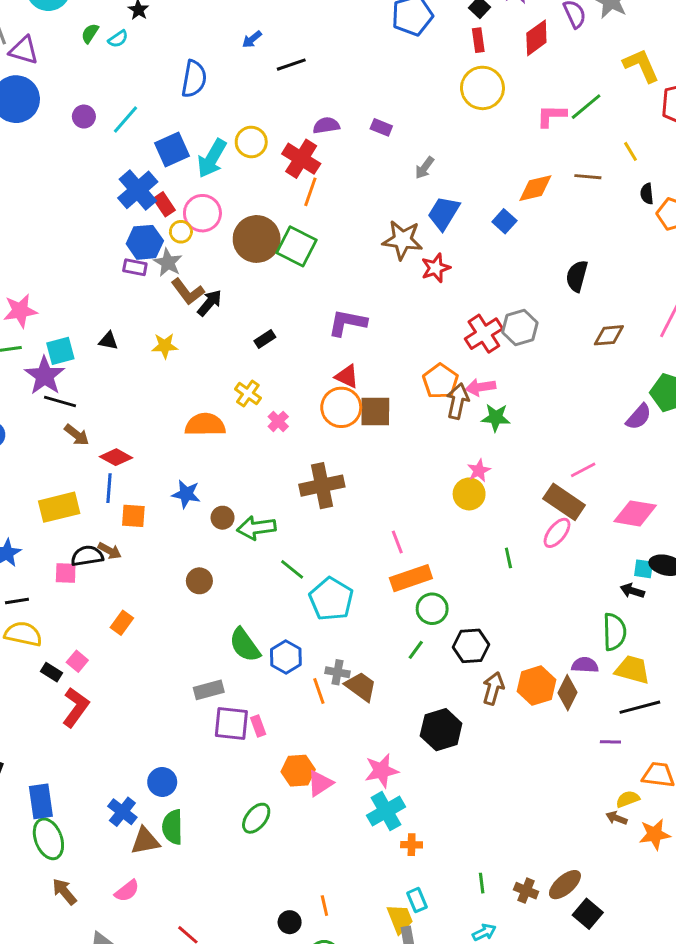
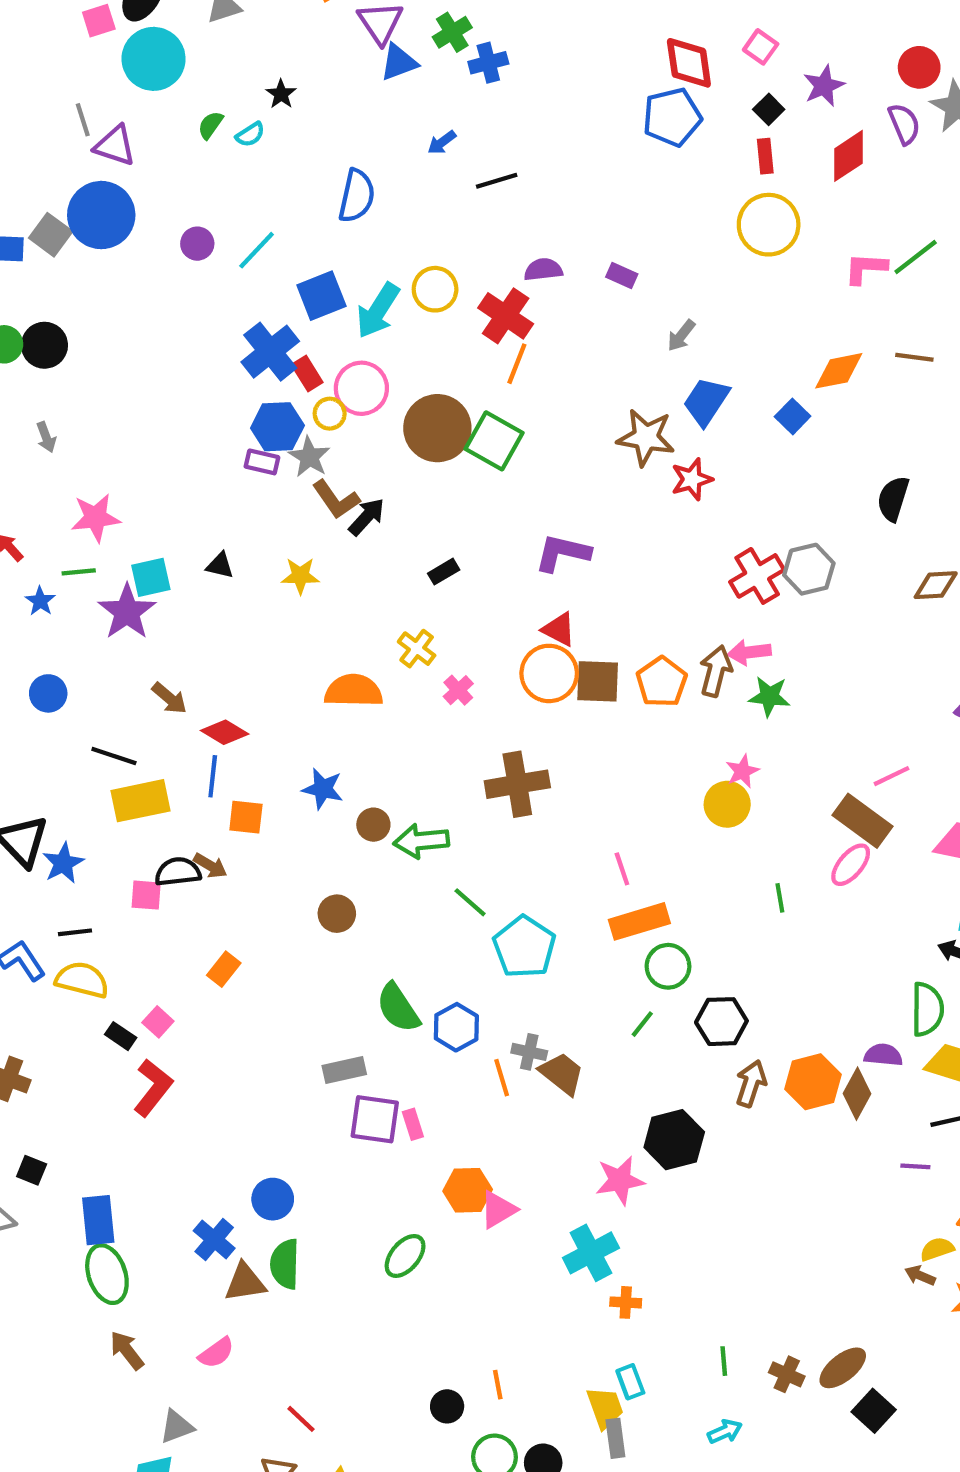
orange pentagon: (440, 381) -> (662, 682), moved
black line: (60, 402) -> (114, 756), moved
pink star: (382, 771) -> (620, 1180), moved

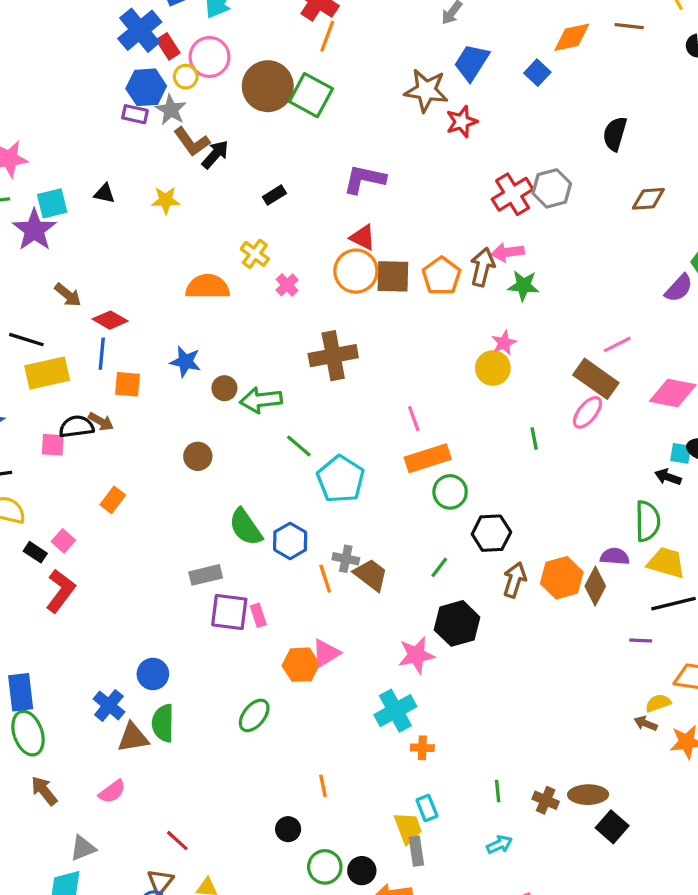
green line: (642, 1024) -> (439, 567), moved
pink triangle: (498, 1210) -> (326, 653), moved
brown ellipse: (843, 1368) -> (588, 795), turned 39
orange line: (498, 1385) -> (323, 786), moved

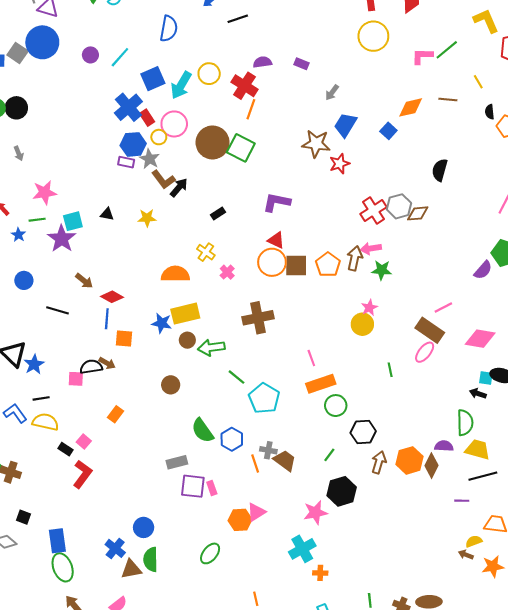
brown diamond: (648, 199) -> (418, 213), moved
yellow rectangle: (47, 373) -> (185, 314), moved

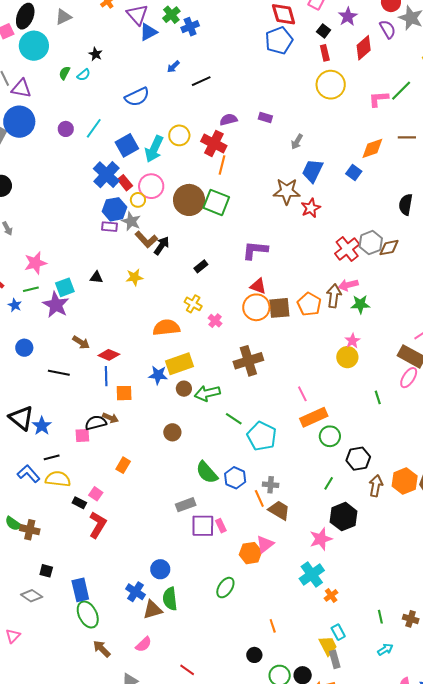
blue semicircle: (169, 29) -> (137, 97), turned 60
brown trapezoid: (285, 460) -> (279, 510), moved
orange cross: (320, 573) -> (331, 595), turned -32

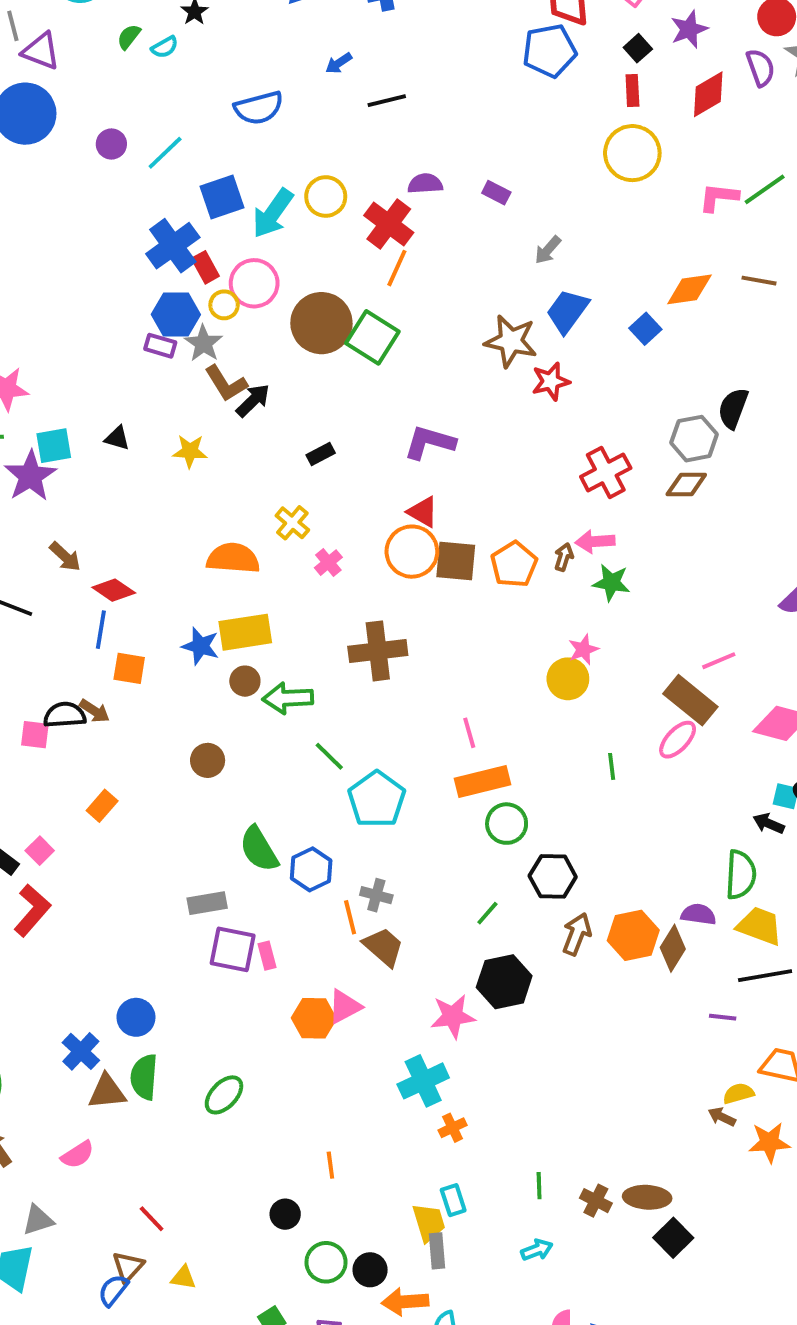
gray hexagon: (371, 243) -> (694, 439), moved
brown arrow: (334, 296) -> (564, 557), size x0.6
green ellipse: (225, 588) -> (224, 1095), moved

